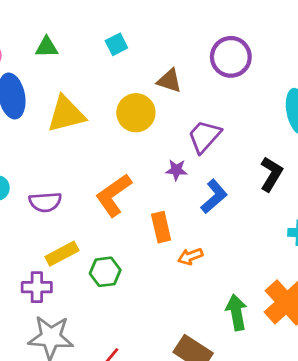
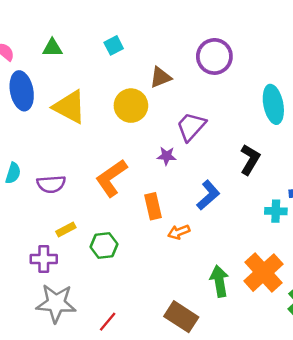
brown triangle: (169, 81) -> (160, 77), turned -40
yellow triangle: (66, 114) -> (70, 107), turned 42
blue L-shape: (214, 196) -> (208, 195), moved
yellow rectangle: (62, 254) -> (66, 230), size x0.7

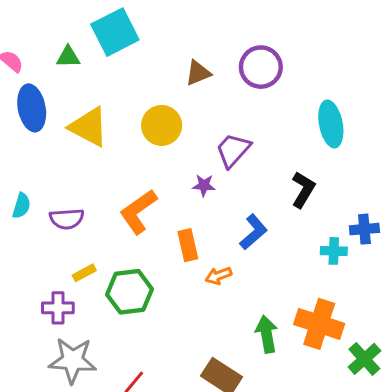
cyan square: (114, 45) -> (115, 32), moved, size x2.0
brown triangle: (160, 77) -> (198, 73), moved
green hexagon: (104, 246) -> (129, 292), size x1.4
orange cross: (264, 273) -> (319, 324), turned -30

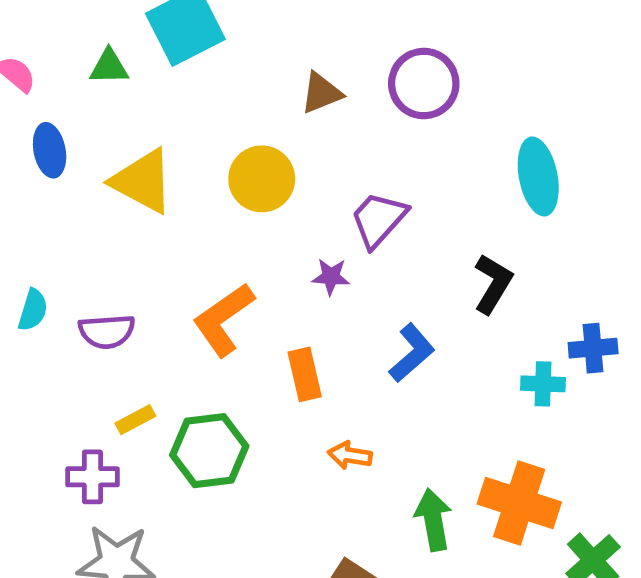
blue ellipse: (32, 108) -> (50, 150), size x0.7
orange arrow: (218, 276) -> (350, 455), moved, turned 30

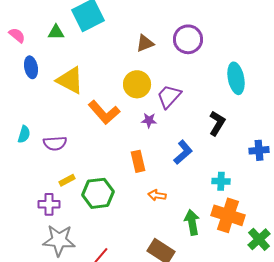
yellow circle: (262, 179) -> (137, 84), moved
orange L-shape: (224, 320) -> (104, 112), moved, turned -96
cyan cross: (543, 384) -> (221, 181), moved

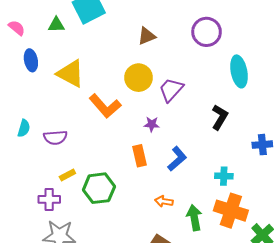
purple circle: (188, 39) -> (207, 32), moved
purple star: (149, 120) -> (152, 124), moved
blue L-shape: (183, 152) -> (177, 159), moved
orange arrow: (157, 195) -> (164, 201), moved

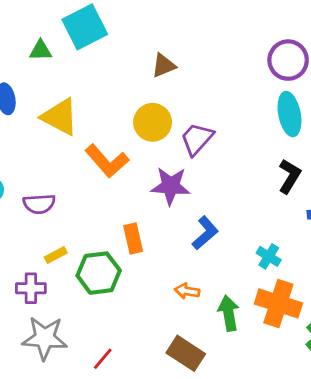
purple circle: (207, 32) -> (288, 60), moved
black L-shape: (220, 117) -> (289, 176), moved
purple star: (152, 124) -> (171, 186), size x1.8
orange rectangle: (140, 156) -> (133, 238), moved
cyan cross: (224, 176) -> (269, 256), turned 30

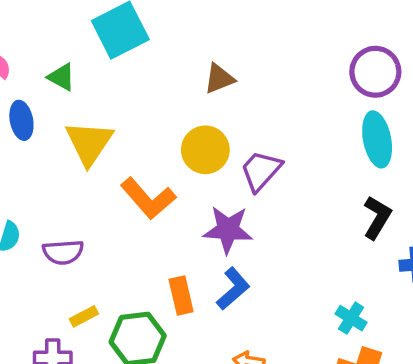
green triangle: (41, 50) -> (61, 77), moved, turned 30
yellow triangle: (60, 117) -> (89, 143), turned 36
blue L-shape: (205, 233) -> (233, 289), moved

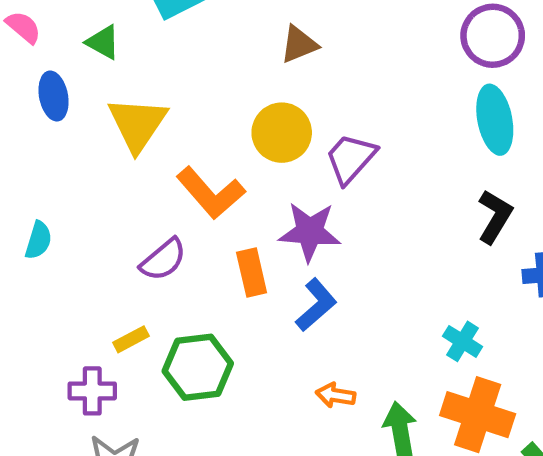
purple semicircle: (63, 252) -> (163, 260), moved, turned -36
orange rectangle: (181, 296) -> (252, 273), moved

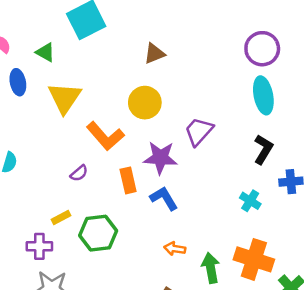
purple trapezoid: (351, 158) -> (199, 131), moved
purple semicircle: (163, 260) -> (79, 173), size x0.7
blue L-shape: (316, 305) -> (164, 198), turned -80
cyan cross: (463, 341) -> (250, 201), moved

